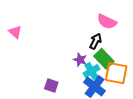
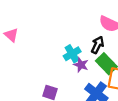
cyan cross: (91, 71) -> (72, 54), moved

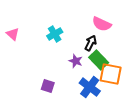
cyan cross: (72, 54) -> (55, 34), moved

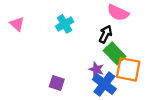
purple star: (76, 61) -> (96, 69), moved

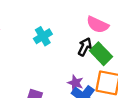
green rectangle: (115, 53) -> (101, 54), moved

